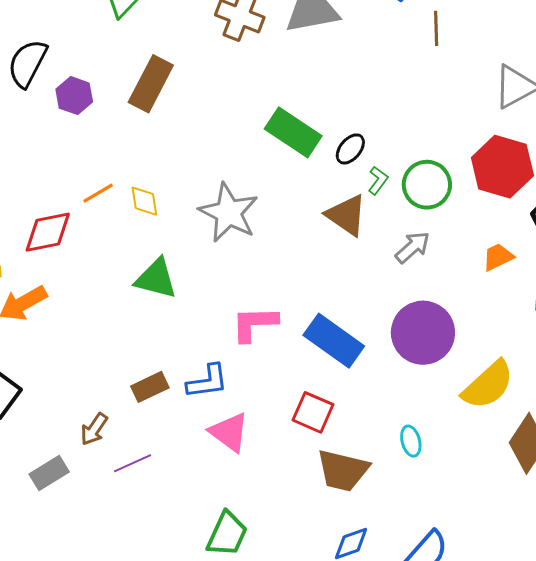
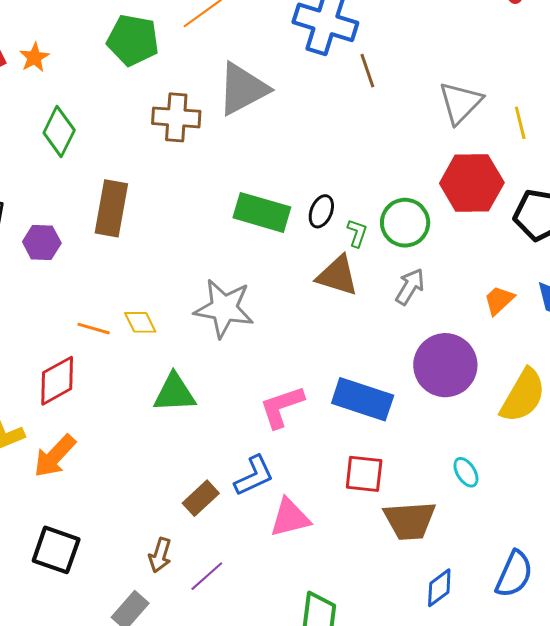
orange line: (98, 193) -> (94, 329), turned 64
orange trapezoid: (498, 257) -> (499, 300), moved
pink triangle: (229, 432) -> (290, 518), turned -33

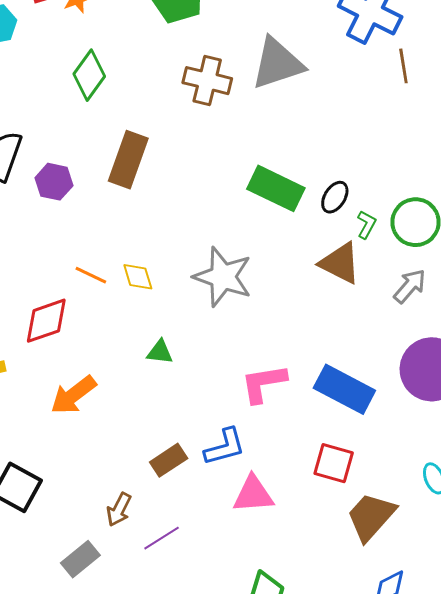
green triangle: (174, 393) -> (160, 352), size x0.6
orange arrow: (55, 456) -> (73, 395), moved
brown trapezoid: (410, 520) -> (371, 517), turned 126

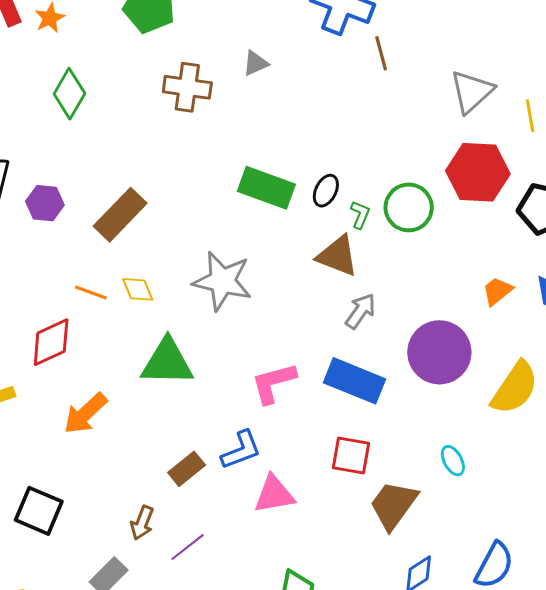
gray triangle: (277, 63) -> (255, 63), size x0.5
brown rectangle: (128, 160) -> (120, 215), moved, turned 30
gray arrow: (410, 286) -> (360, 311), moved
green triangle: (160, 352) -> (167, 362), size x2.0

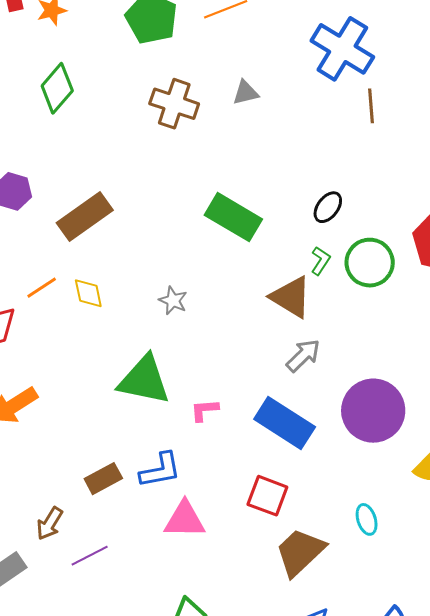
black ellipse: (326, 191) -> (328, 207), moved
gray star: (222, 281) -> (173, 301), size x0.5
orange line: (91, 292) -> (42, 288), turned -64
green triangle: (167, 362) -> (144, 380), moved
pink L-shape: (273, 383) -> (204, 410), size x0.6

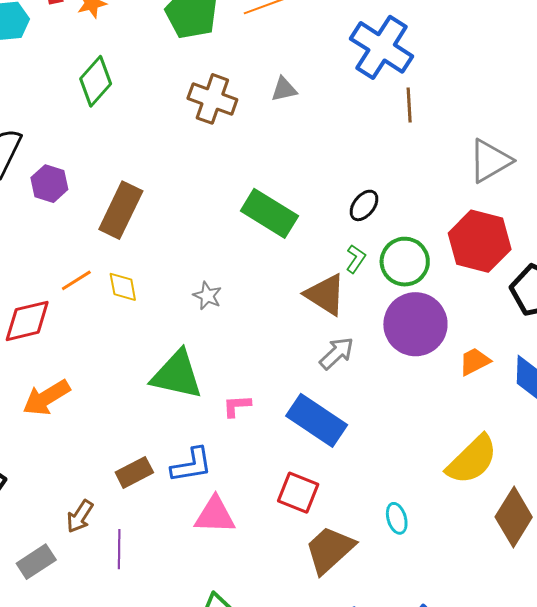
brown rectangle: (85, 217) -> (121, 210), turned -30
purple circle: (373, 411) -> (415, 324), moved
purple line: (90, 556) -> (119, 549), turned -63

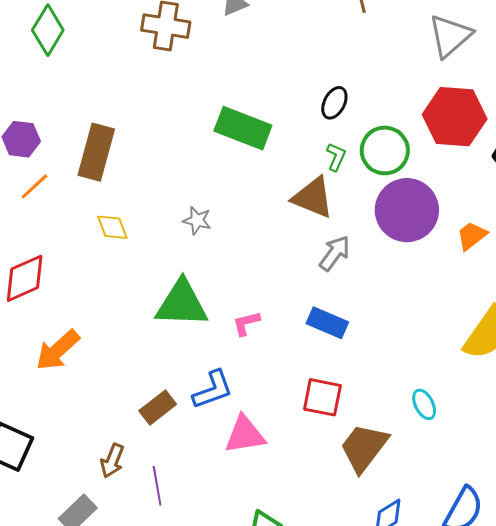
orange line: (76, 280) -> (34, 186), moved
blue rectangle: (317, 420) -> (327, 323), size x0.7

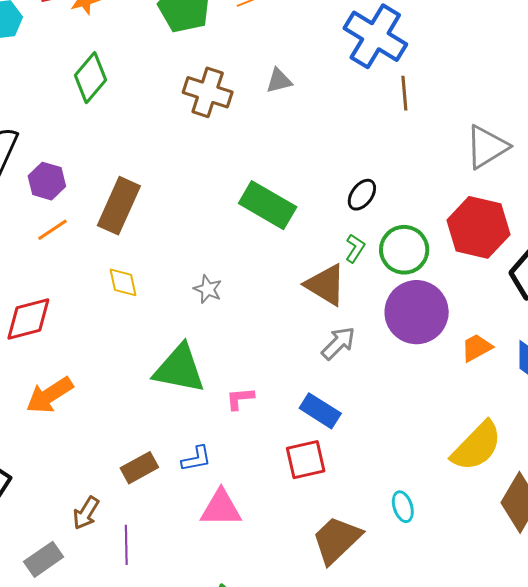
blue L-shape: (213, 390) -> (196, 459), size x0.7
red square: (322, 397) -> (306, 460), moved, turned -33

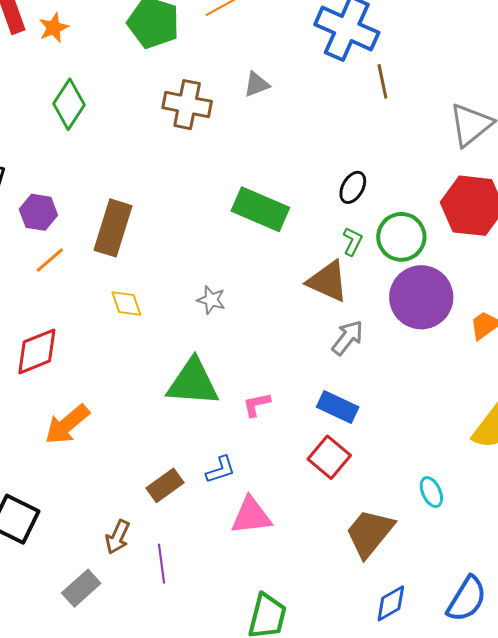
red square: (306, 460) -> (329, 457), turned -30

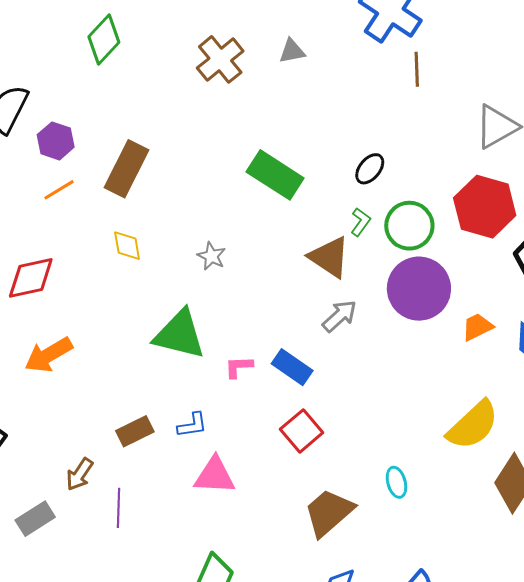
brown cross: (187, 105) -> (220, 59), turned 30
blue rectangle: (338, 407) -> (292, 367), moved

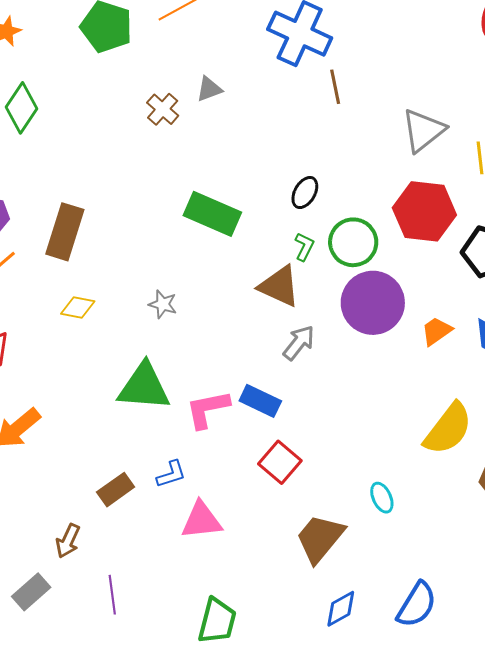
brown cross: (220, 59) -> (163, 109), moved, size x0.7
yellow diamond: (127, 246) -> (78, 308), turned -60
pink L-shape: (239, 367) -> (208, 409), size x1.6
purple line: (118, 508) -> (112, 595), moved

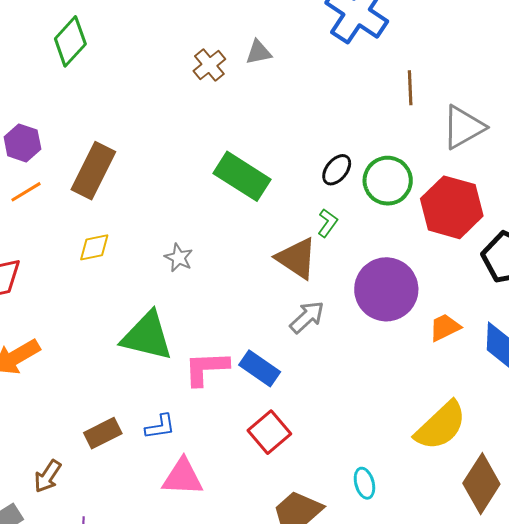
brown line: (335, 87) -> (410, 88), moved
green circle: (353, 242) -> (388, 181), moved
yellow diamond: (78, 308) -> (94, 247), turned -32

